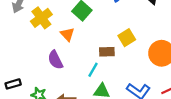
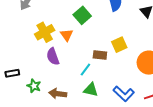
yellow cross: (41, 18) -> (45, 32), moved

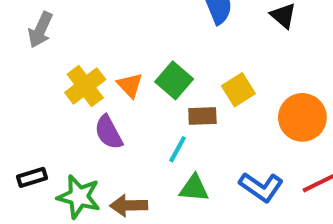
green square: (82, 15) -> (174, 80), moved
green star: (34, 86) -> (79, 197), size x1.5

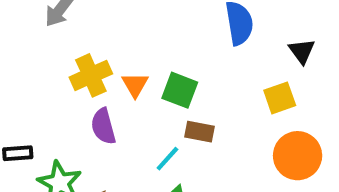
green square: (174, 80) -> (180, 90), turned -33
yellow square: (238, 90) -> (280, 98), moved

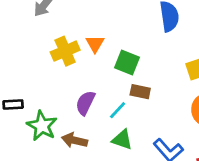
orange triangle: (135, 85) -> (95, 44), moved
purple semicircle: (103, 126) -> (85, 103), moved, turned 40

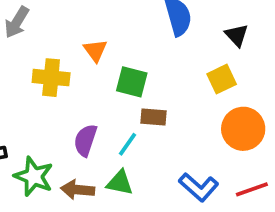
orange triangle: (95, 44) -> (95, 50), moved
yellow cross: (65, 51) -> (51, 78), turned 36
green triangle: (122, 140) -> (120, 183), moved

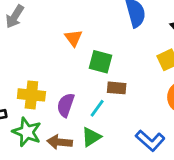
yellow cross: (51, 78) -> (31, 95), moved
green triangle: (120, 183) -> (91, 137), turned -45

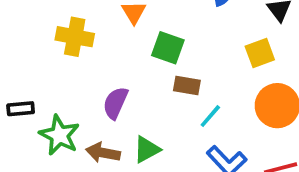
yellow cross: (31, 95) -> (75, 37), moved
cyan line: (97, 108) -> (210, 116), moved

